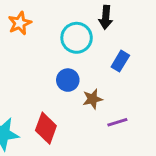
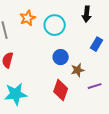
cyan circle: (77, 38) -> (55, 25), moved
red diamond: (46, 128) -> (61, 90), moved

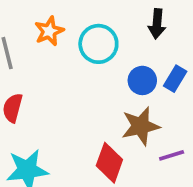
blue circle: (61, 57) -> (142, 80), moved
brown star: (78, 70) -> (140, 126), size x1.5

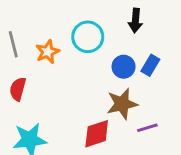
orange star: (49, 31) -> (48, 52), moved
red diamond: (109, 163) -> (97, 134), turned 52

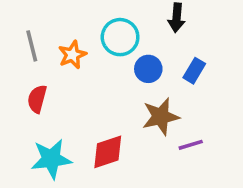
blue circle: (124, 67) -> (148, 69), moved
red diamond: (97, 134) -> (108, 152), moved

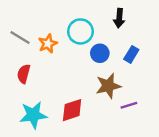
gray line: (32, 46) -> (20, 38), turned -45

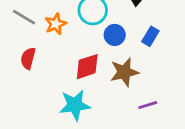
purple line: (129, 105) -> (148, 105), moved
red diamond: (72, 110) -> (87, 67), moved
cyan star: (33, 115) -> (75, 105), moved

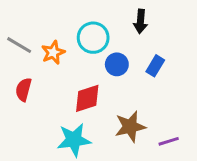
brown star: (124, 72) -> (130, 127), moved
purple line: (148, 105) -> (169, 141), moved

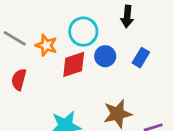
orange star: (53, 52) -> (46, 45), turned -30
red diamond: (87, 98) -> (74, 64), moved

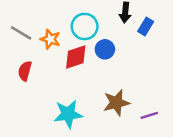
blue rectangle: (141, 58) -> (146, 26), moved

